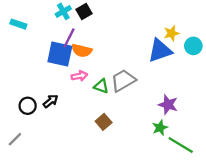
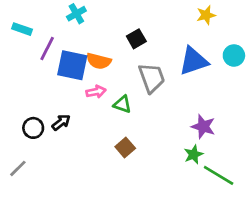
black square: (84, 11) -> (136, 39), moved
yellow star: (171, 33) -> (206, 15), moved
purple line: (69, 38) -> (47, 49), moved
gray trapezoid: (123, 80) -> (152, 78), moved, turned 100

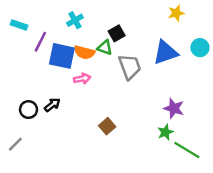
cyan cross: (76, 14) -> (75, 20), moved
green triangle: (122, 104) -> (105, 48), moved

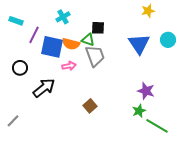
black square: (117, 33) -> (98, 28), turned 32
blue triangle: (165, 52) -> (139, 44), turned -45
gray trapezoid: (130, 67) -> (95, 56), moved
black arrow: (52, 105) -> (44, 88), size x1.6
black circle: (29, 110) -> (20, 68), moved

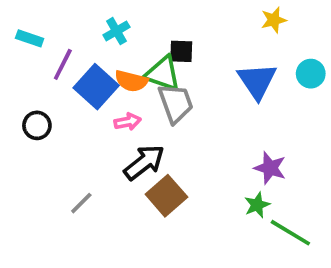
green triangle: (88, 40) -> (163, 74), size x1.5
blue square: (52, 47) -> (96, 87), turned 30
black arrow: (44, 88) -> (144, 162), moved
brown square: (90, 106) -> (166, 196), size x1.5
gray line: (13, 121) -> (81, 203), moved

